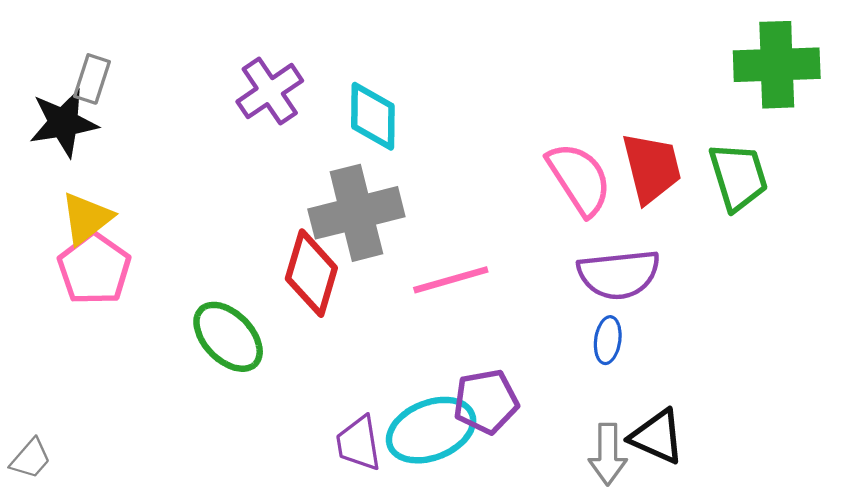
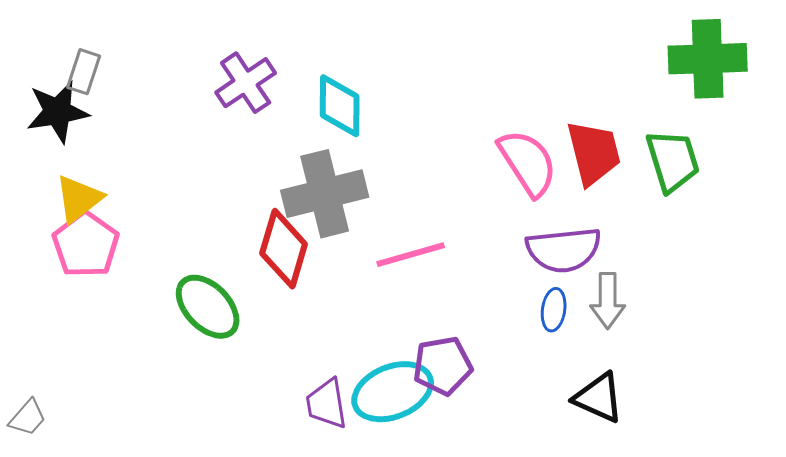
gray arrow: (608, 454) -> (608, 301), moved

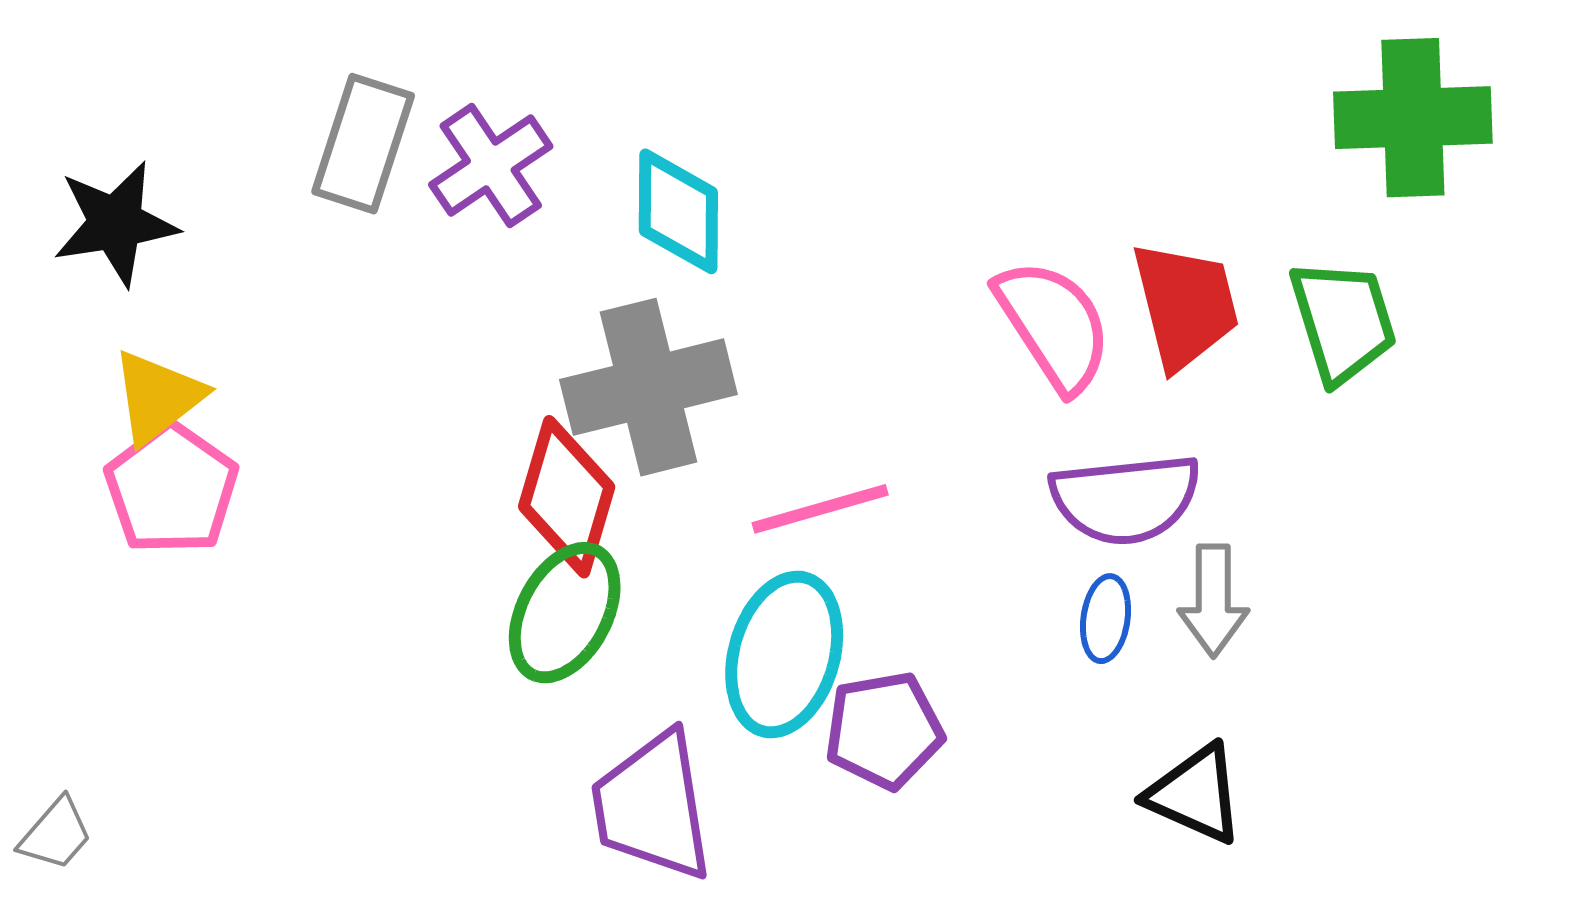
gray rectangle: (84, 72) -> (363, 144), moved, size x1.5
green ellipse: (208, 307) -> (565, 613), moved, turned 72
cyan ellipse: (393, 392) -> (784, 655), moved, turned -52
purple trapezoid: (327, 404) -> (652, 806), size x1.5

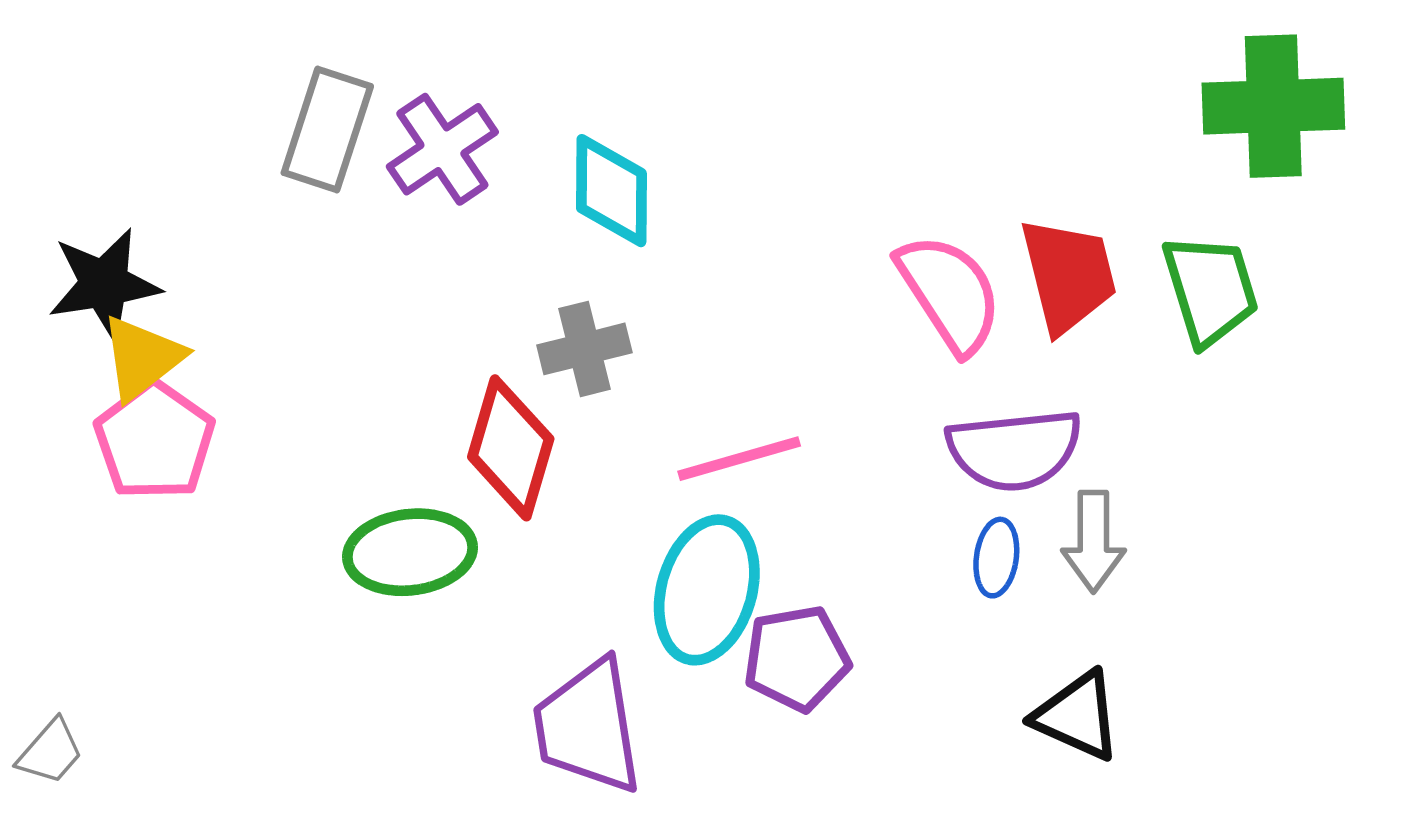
black star: (116, 223) -> (104, 284), moved
gray cross: (648, 387) -> (584, 349), size x0.6
green ellipse: (565, 613) -> (410, 552), moved, turned 55

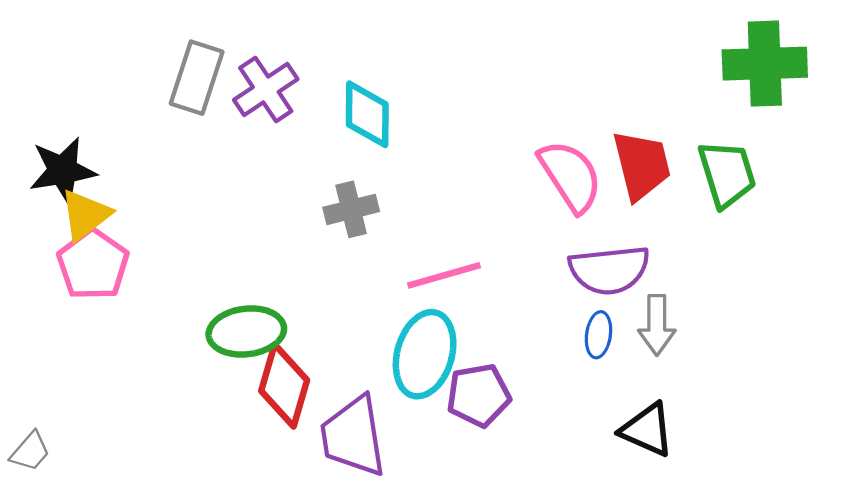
red diamond: (511, 448) -> (284, 386), moved

